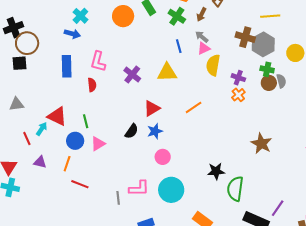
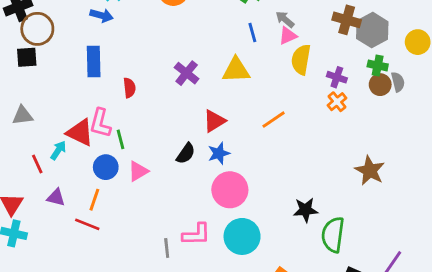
pink L-shape: (98, 61) -> (100, 123), moved
pink circle: (163, 157) -> (230, 190), size x1.6
red line: (80, 184) -> (87, 224), moved

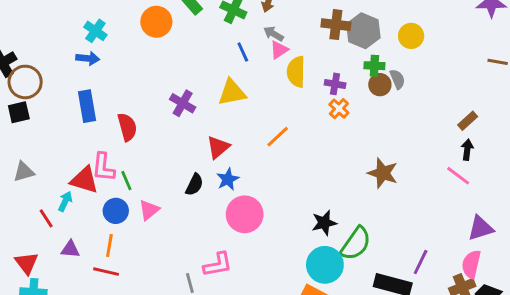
red semicircle: (129, 88) -> (127, 127), size x1.4
green semicircle: (333, 235) -> (356, 244), turned -144
cyan circle: (242, 236) -> (325, 265), moved

